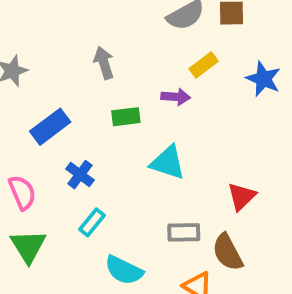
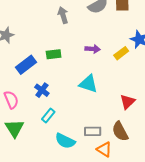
gray arrow: (104, 63) -> (63, 15), moved
yellow rectangle: (204, 65) -> (121, 53), moved
green rectangle: (126, 117) -> (54, 54), moved
gray rectangle: (184, 232) -> (93, 131), moved

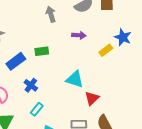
purple arrow: (93, 49) -> (79, 35), moved
red triangle: (128, 102) -> (92, 98), moved

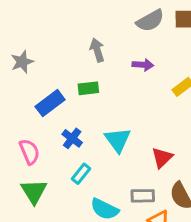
gray arrow: (51, 14) -> (97, 50), moved
cyan triangle: (75, 79) -> (118, 140), moved, turned 36

